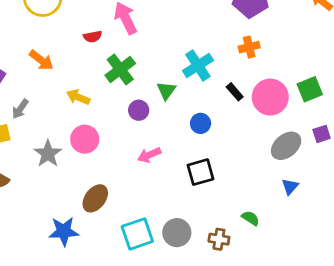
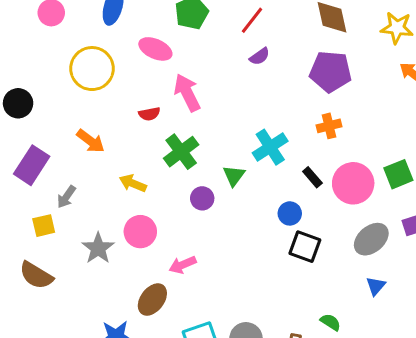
blue circle: (201, 123) -> (290, 213), moved
pink arrow: (149, 155) -> (183, 265), moved
black square: (201, 172) -> (305, 247), moved, turned 36

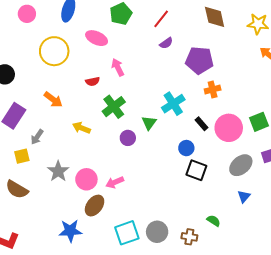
purple pentagon: (331, 72) -> (199, 60), moved
pink arrow: (187, 93) -> (118, 67), size x0.7
pink circle: (140, 232) -> (86, 179), moved

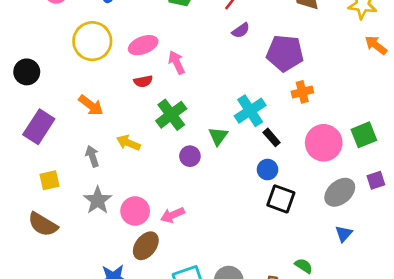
pink ellipse: (97, 38) -> (143, 45), moved, turned -45
black rectangle: (201, 124) -> (272, 137), moved
gray arrow: (37, 137) -> (92, 156), moved, turned 126

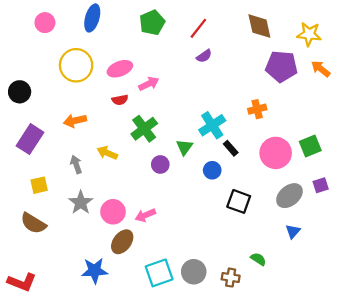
purple pentagon: (285, 53) -> (281, 66), moved
pink arrow: (177, 63) -> (149, 84), turned 90
orange arrow: (91, 105) -> (75, 121), turned 130
blue circle: (268, 170) -> (212, 170), moved

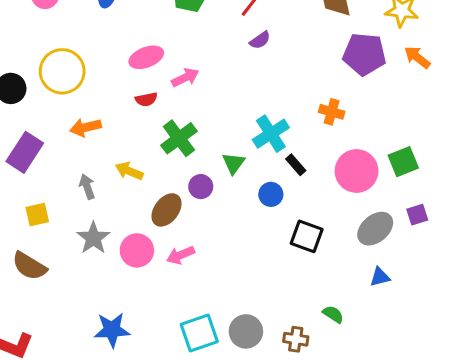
yellow circle: (76, 65) -> (62, 71), moved
orange cross: (257, 109) -> (332, 112), turned 30
blue triangle: (293, 231) -> (380, 277), turned 35
brown ellipse: (122, 242) -> (166, 210), moved

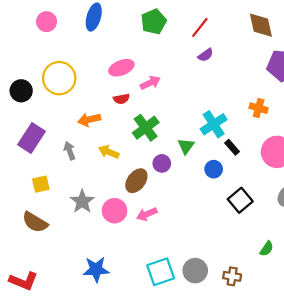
orange arrow: (86, 127) -> (89, 120), moved
gray arrow: (87, 187) -> (70, 151), moved
black square: (307, 236) -> (240, 200), turned 30
green semicircle: (333, 314) -> (267, 249), moved, turned 91

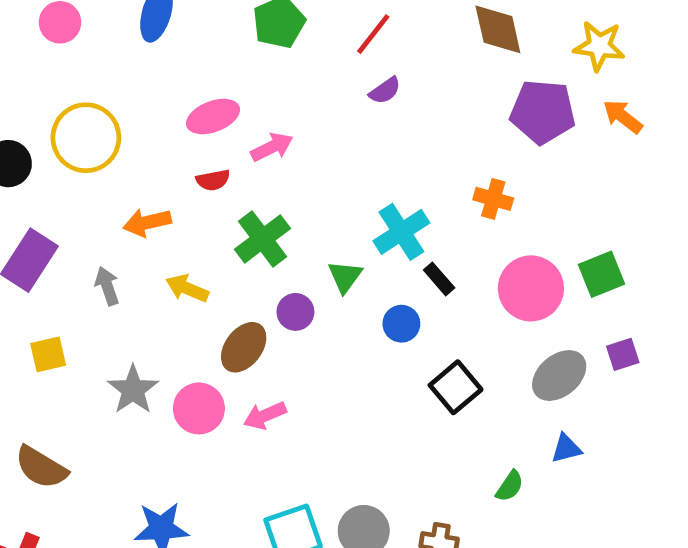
brown semicircle: (35, 222) -> (41, 467), moved

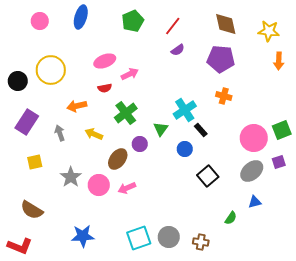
purple pentagon: (543, 112) -> (221, 59), moved
orange arrow: (623, 117) -> (279, 61), turned -126
green square: (602, 274) -> (282, 130), moved
pink circle: (531, 288) -> (254, 138), moved

